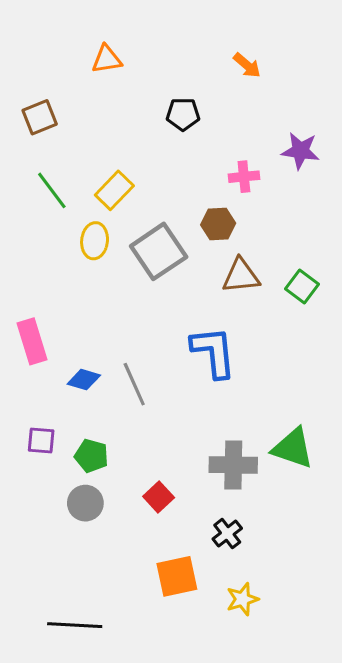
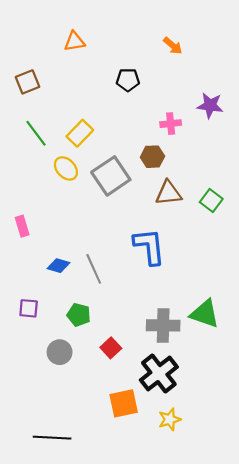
yellow ellipse: (95, 241) -> (66, 168), turned -50
pink rectangle: (32, 341) -> (22, 226), moved, size x0.7
green pentagon: (91, 456) -> (79, 315), moved
black cross: (227, 534) -> (159, 374), size x1.8

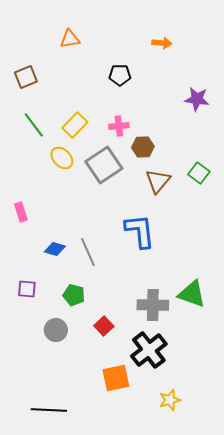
orange arrow: (173, 46) -> (162, 43), turned -36
pink cross: (171, 124) -> (119, 126), moved
brown triangle: (168, 193) -> (158, 181), turned -44
green square: (211, 200) -> (199, 173), moved
yellow star: (170, 419) -> (170, 400), moved

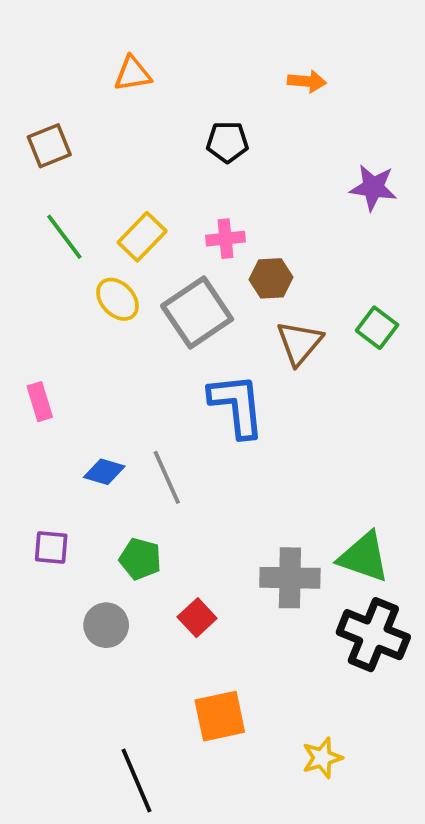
blue L-shape: (140, 231) -> (237, 405), moved
black cross: (149, 350) -> (373, 635), moved, turned -30
black line: (49, 410) -> (136, 781), moved, turned 64

